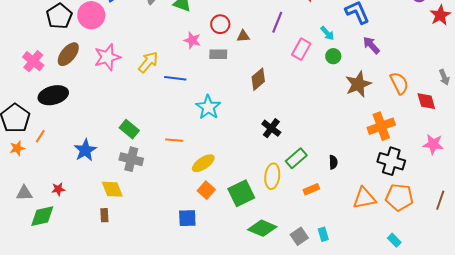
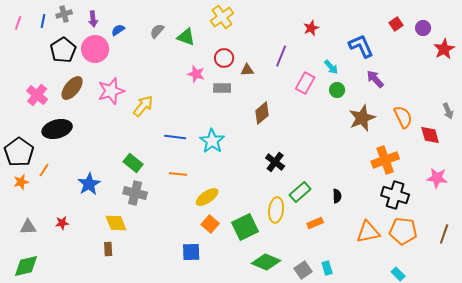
yellow arrow: (148, 62) -> (143, 106), moved
blue line: (175, 78) -> (175, 137), moved
green diamond: (42, 216) -> (26, 266), moved

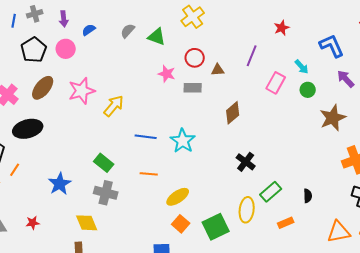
pink circle: (95, 49) -> (66, 49), size x0.7

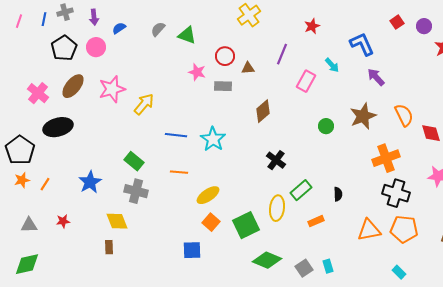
yellow cross: (193, 17) -> (249, 15), moved
green circle: (308, 90) -> (326, 126), moved
orange line: (15, 170) -> (45, 184), moved

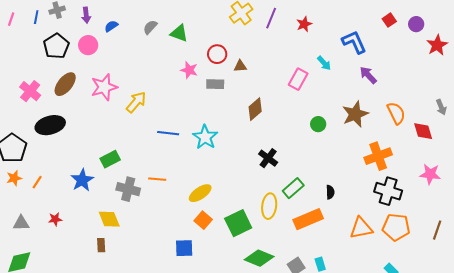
purple line: (282, 54) -> (271, 18), moved
green rectangle: (134, 161) -> (110, 159), moved, turned -66
orange line: (179, 172) -> (157, 179), moved
orange rectangle: (316, 221) -> (308, 219), size x1.8

